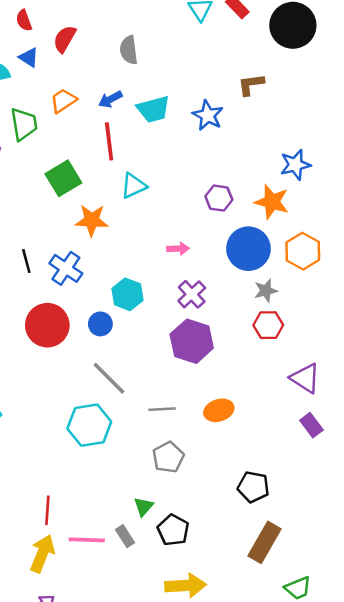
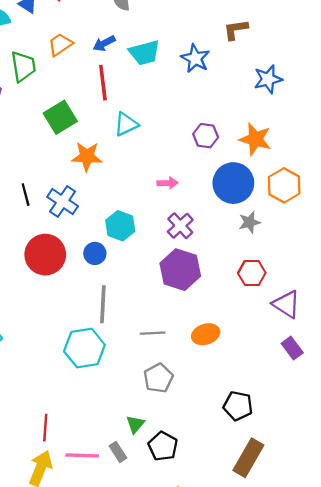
blue star: (295, 165) -> (268, 79), moved
red hexagon: (268, 325) -> (252, 273), moved
gray line: (109, 378) -> (103, 304), turned 48

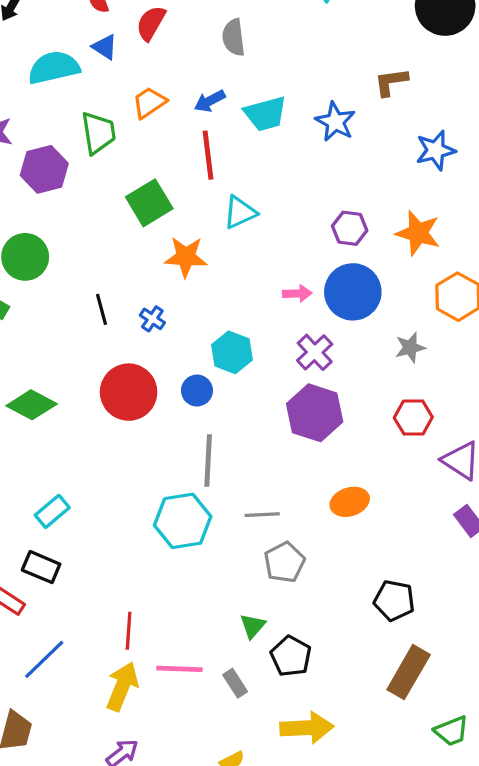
blue circle: (233, 183) -> (353, 292), moved
blue cross: (63, 202) -> (152, 319), size x0.6
gray line: (153, 333) -> (262, 515), moved
gray rectangle: (118, 452) -> (235, 683), moved

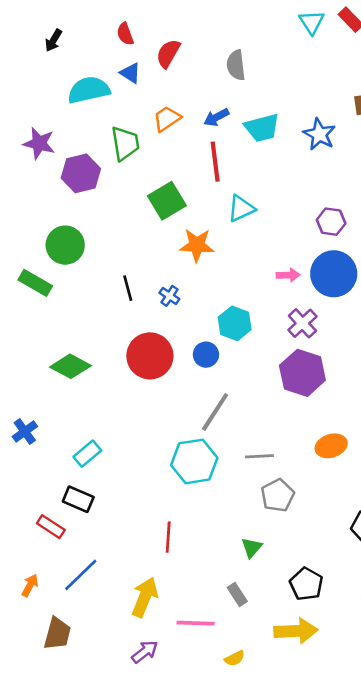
gray line: (208, 460) -> (215, 412), turned 30
red line: (129, 631) -> (168, 537), moved
black pentagon: (291, 656) -> (306, 584), moved
pink line: (179, 669) -> (196, 623), moved

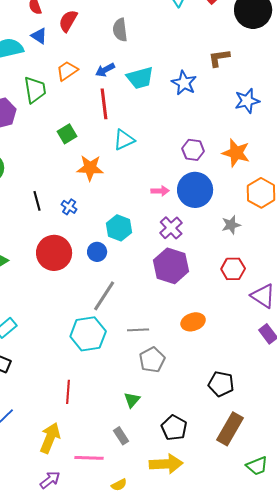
green square: (167, 201) -> (67, 134), size x0.7

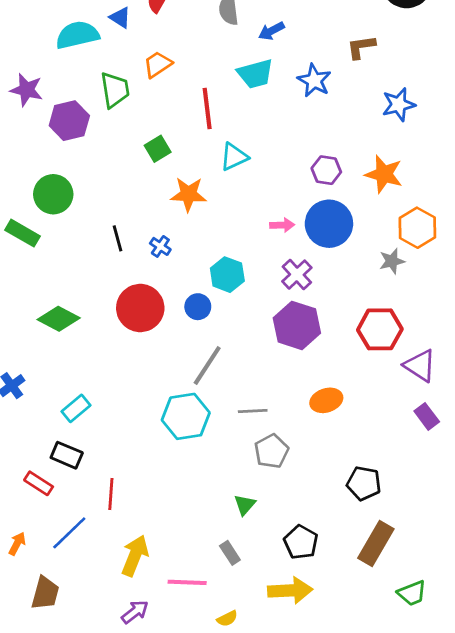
blue arrow: (105, 70) -> (271, 31), moved
gray star: (231, 225) -> (392, 261), moved
red hexagon: (233, 269) -> (380, 329), size x1.4
red line: (68, 392) -> (111, 494), moved

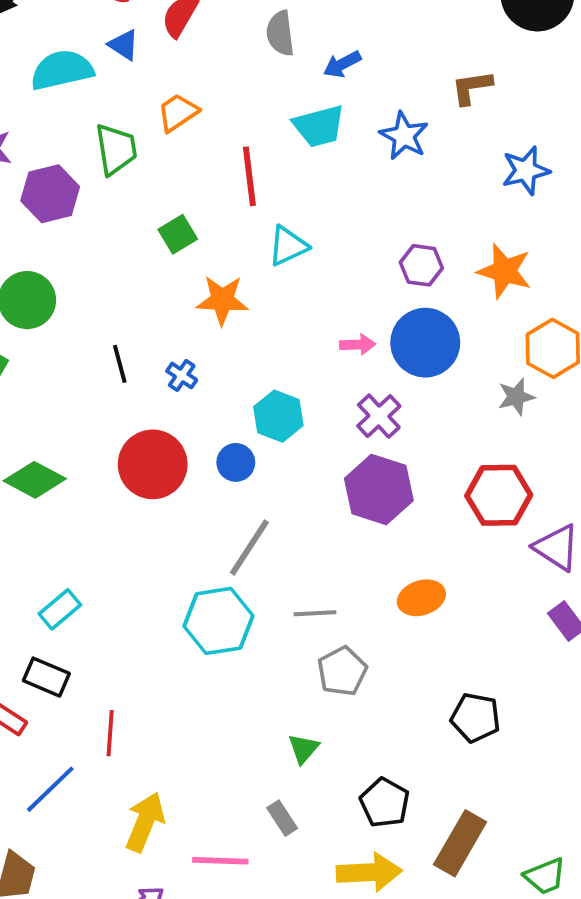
brown rectangle: (376, 544) -> (460, 843), moved

